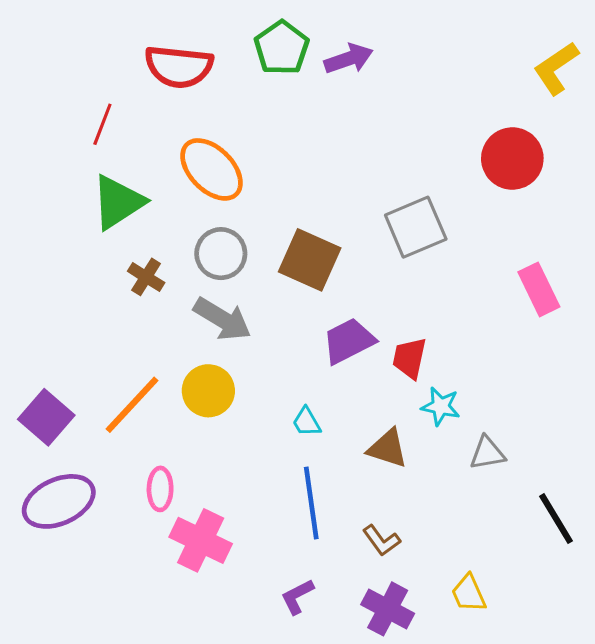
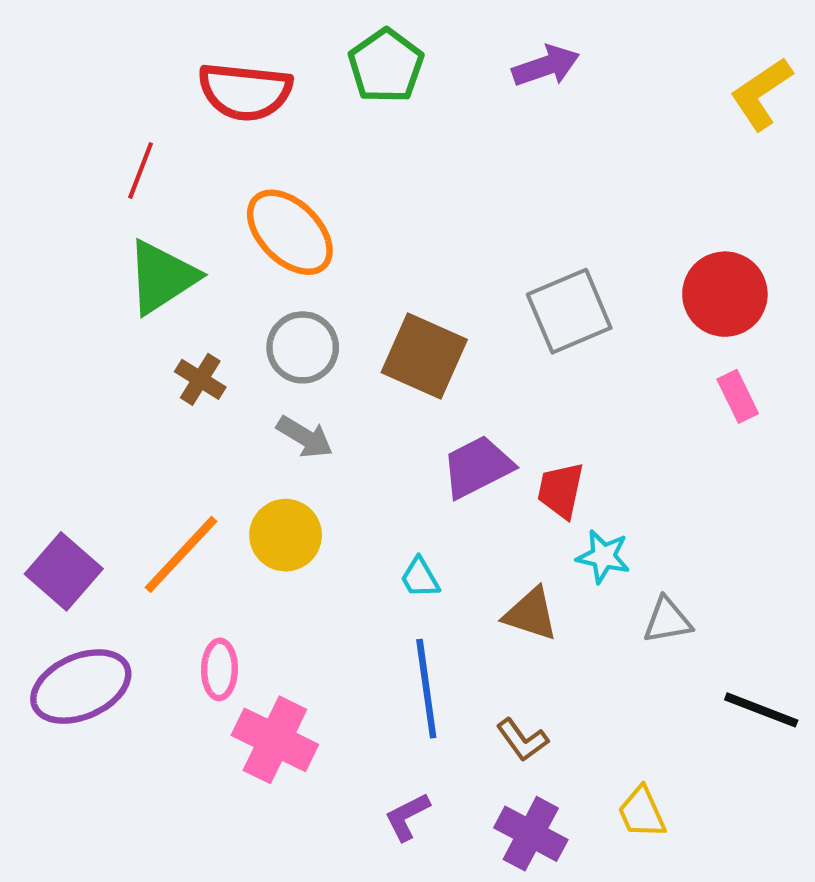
purple arrow: (349, 59) -> (546, 66), moved
red circle: (512, 159) -> (725, 294), moved
pink rectangle: (539, 289) -> (738, 396), size x0.7
gray arrow: (222, 319) -> (305, 437), size x0.7
black line: (556, 519) -> (761, 710), turned -38

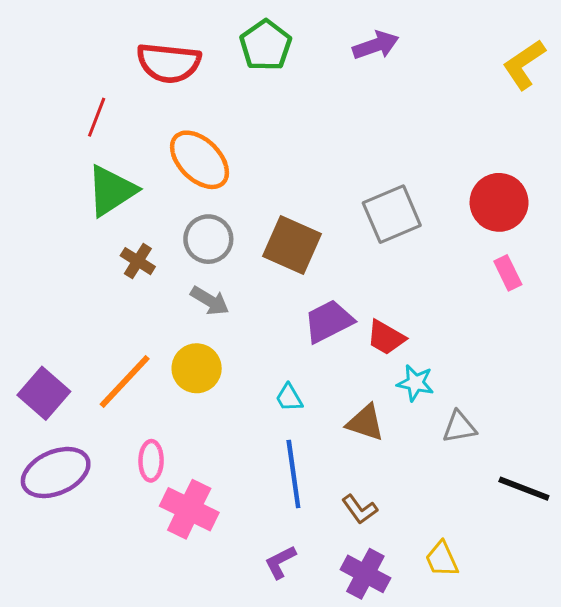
red trapezoid: (561, 490) -> (386, 337), turned -72

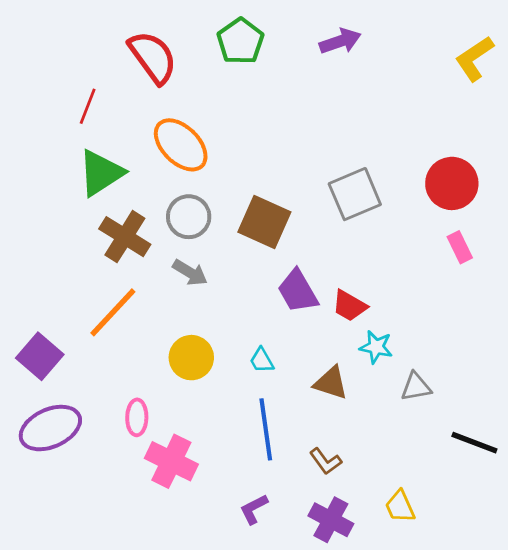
red semicircle: (169, 63) -> (153, 57), turned -132
brown cross: (138, 261) -> (125, 237), size x1.6
purple trapezoid: (329, 321) -> (298, 291), turned -93
yellow circle: (197, 368) -> (191, 358), moved
orange line: (125, 381) -> (113, 312), moved

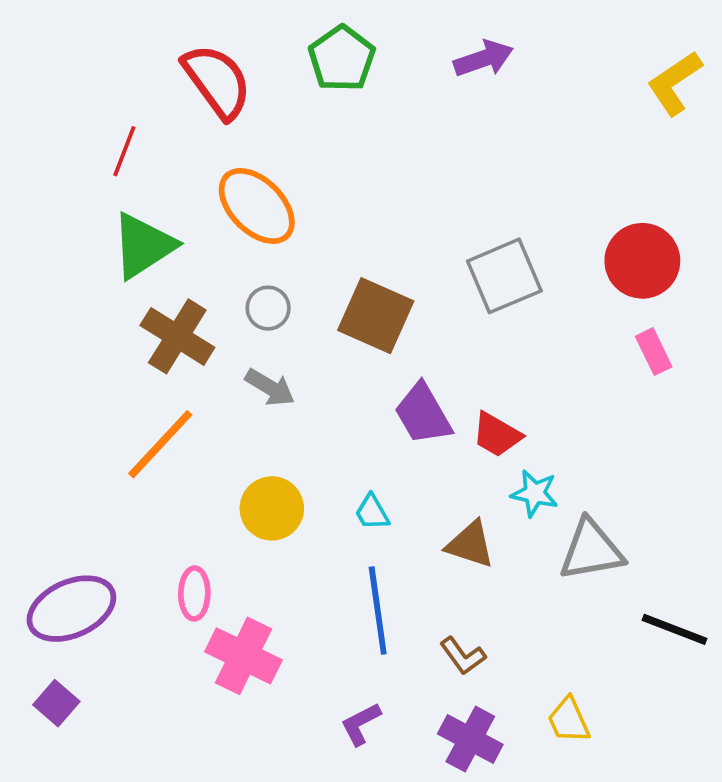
gray circle: (189, 217) -> (268, 308), size x0.7
purple square: (40, 356) -> (56, 703), moved, size x0.7
gray triangle: (416, 387) -> (591, 550), size x1.5

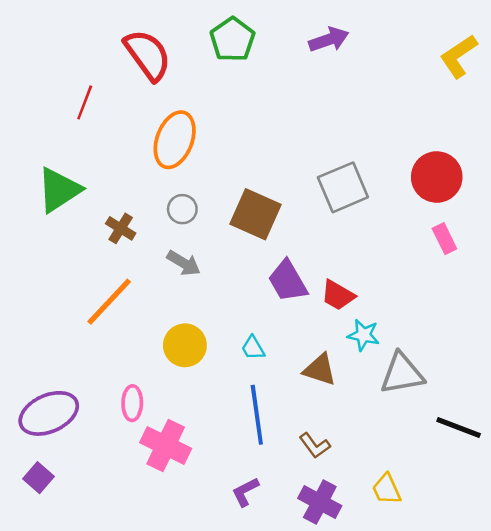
orange ellipse: (257, 206) -> (175, 140), turned 66
green triangle: (143, 246) -> (59, 190), moved
brown cross: (177, 336) -> (121, 228), size x0.6

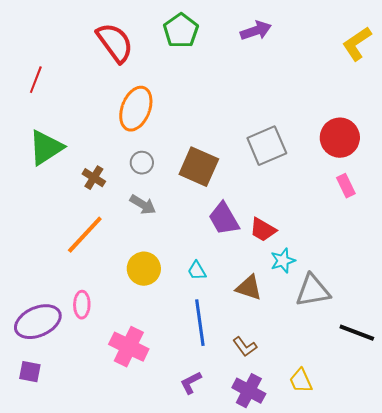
red line: (85, 102) -> (36, 80), moved
cyan star: (363, 335) -> (283, 261), turned -30
pink ellipse: (132, 403) -> (82, 305), moved
purple square: (38, 478) -> (30, 372), turned -30

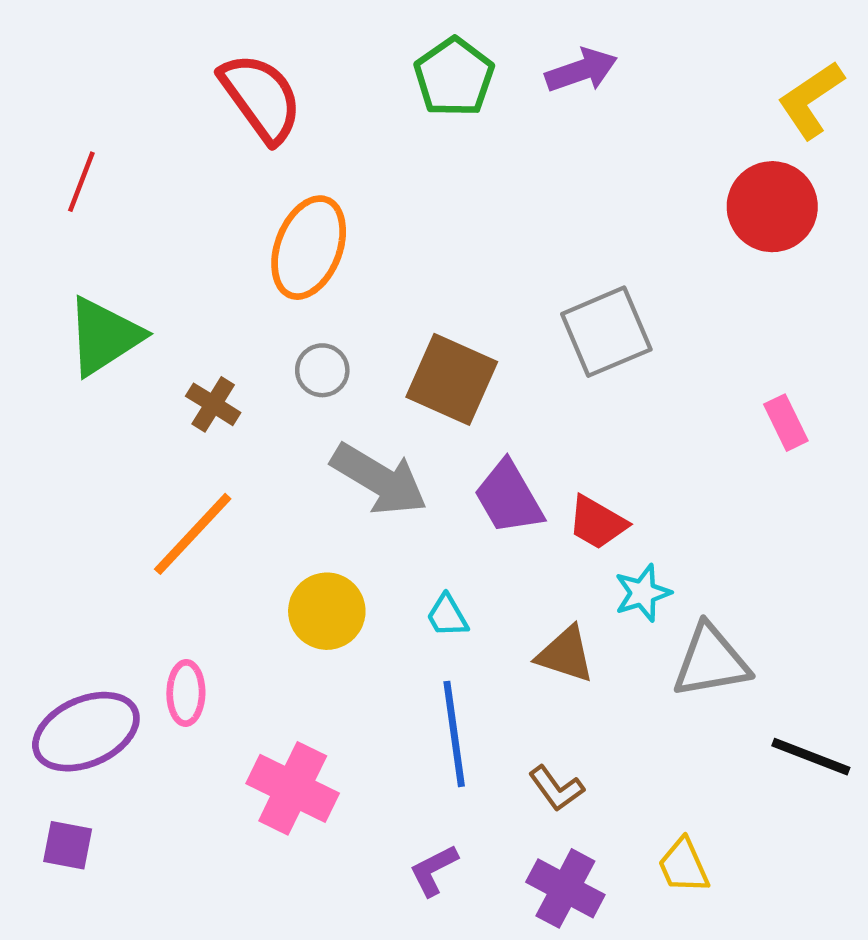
green pentagon: (181, 31) -> (454, 77), moved
red circle: (340, 138) -> (772, 207), moved
gray arrow: (143, 205) -> (379, 479), moved, size x1.6

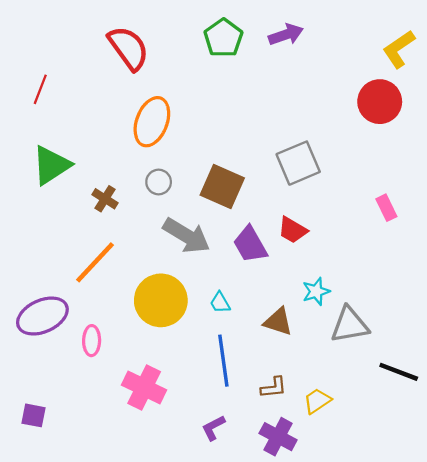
red trapezoid: (597, 523) -> (293, 230), moved
yellow circle: (327, 611) -> (161, 300), size x1.4
purple ellipse: (86, 732) -> (42, 316), moved
brown L-shape: (556, 788) -> (274, 387), turned -60
yellow trapezoid: (684, 866) -> (317, 401), moved, turned 80

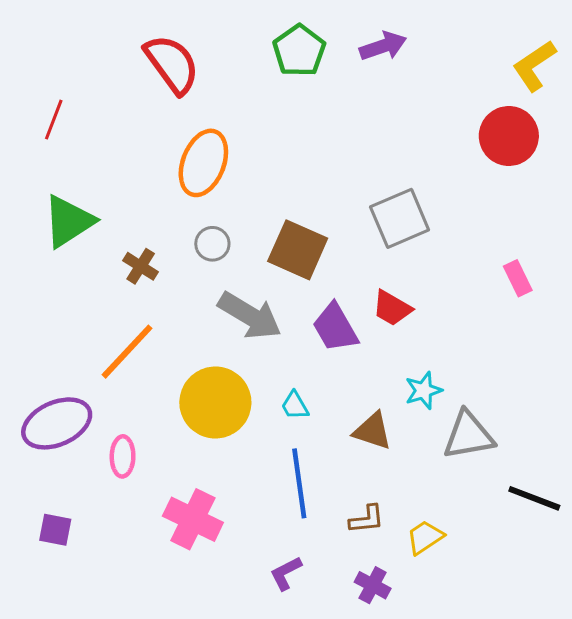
purple square: (34, 415) -> (55, 530), moved
purple cross: (278, 437) -> (373, 585), size x0.7

